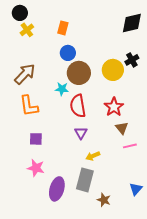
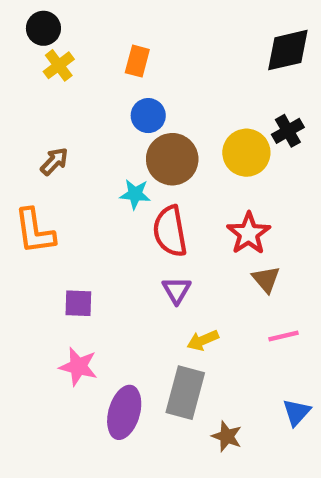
brown arrow: (25, 74) -> (54, 161), size x0.6
orange L-shape: (29, 106) -> (35, 231), moved
pink line: (130, 146) -> (284, 336), moved

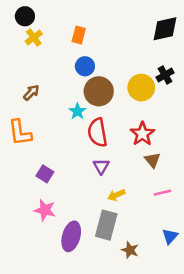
cyan star: (135, 194) -> (77, 111), turned 30
purple square: (78, 303) -> (45, 174), turned 30

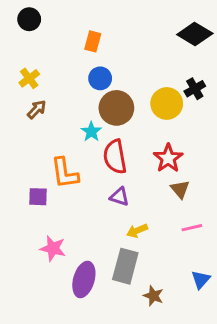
black diamond: (165, 29) -> (195, 34), turned 44
yellow cross: (34, 38) -> (29, 78), moved
orange L-shape: (20, 133) -> (65, 173), moved
purple triangle: (101, 166) -> (119, 197), turned -42
purple square: (45, 174) -> (38, 197), moved, turned -30

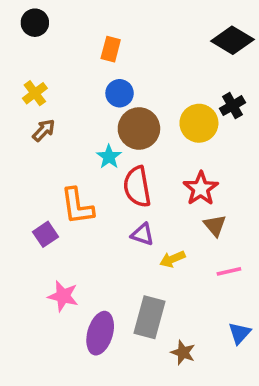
purple square: (38, 197) -> (45, 234), turned -36
yellow arrow: (137, 231) -> (172, 259), moved

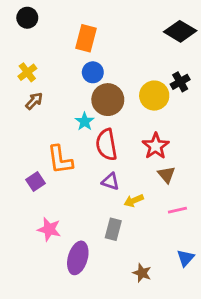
orange rectangle: (111, 49) -> (86, 38), size x1.4
gray rectangle: (150, 317) -> (113, 229), moved, size x0.7

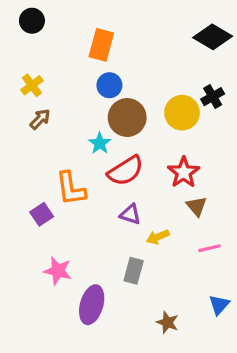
red semicircle: (106, 145) -> (126, 171), turned -112

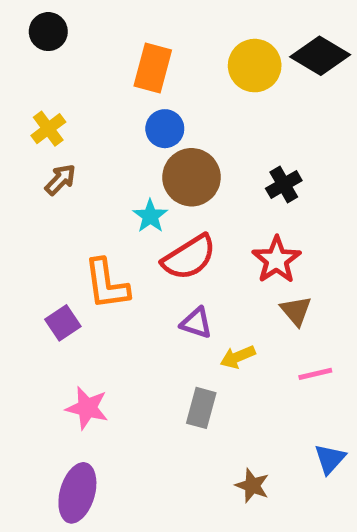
black cross: (213, 97) -> (284, 185), moved
yellow circle: (182, 113) -> (255, 66), moved
purple ellipse: (92, 305) -> (77, 493), moved

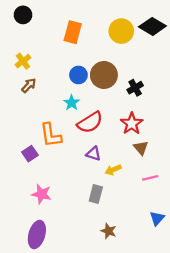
blue circle: (165, 129) -> (78, 75), moved
brown circle: (192, 177) -> (104, 75), moved
brown star: (252, 486) -> (109, 231), moved

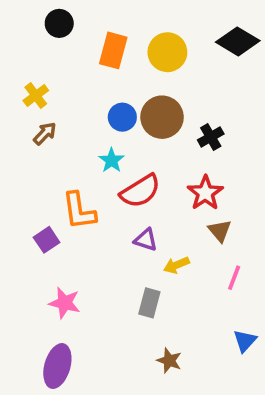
black circle: (23, 15) -> (59, 23), moved
yellow circle: (121, 31) -> (167, 52), moved
pink line: (150, 178) -> (234, 278), turned -56

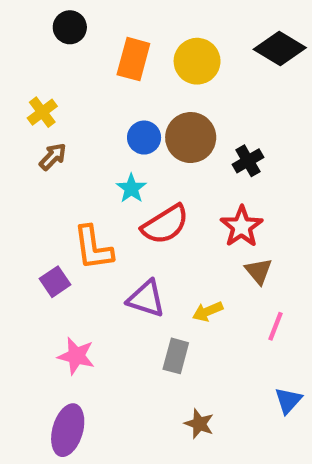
purple triangle: (146, 240) -> (146, 299), moved, size x1.4

